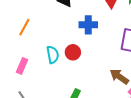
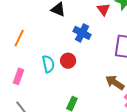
blue cross: (88, 25) -> (82, 33), turned 30

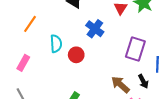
cyan semicircle: (48, 64) -> (56, 44), moved

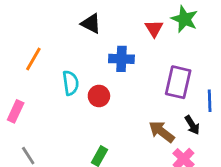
blue cross: (95, 29) -> (121, 59), turned -30
pink rectangle: (23, 63) -> (16, 111), moved

